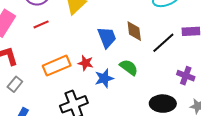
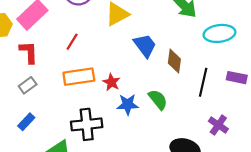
red line: (41, 24) -> (72, 42), moved, turned -49
blue trapezoid: (107, 37) -> (145, 45), moved, turned -30
black line: (163, 43) -> (203, 82), turned -50

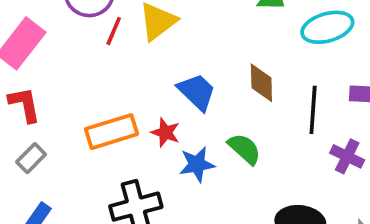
red line: (72, 42) -> (114, 31), moved
blue trapezoid: (145, 45) -> (197, 92), moved
purple cross: (218, 125) -> (347, 156), moved

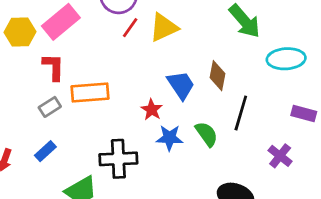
brown diamond: (261, 83) -> (217, 76), moved
black line: (313, 110) -> (241, 113), moved
orange rectangle: (111, 132) -> (90, 93), moved

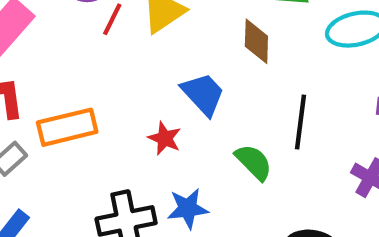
brown diamond: (217, 76) -> (256, 41), moved
blue star: (169, 138) -> (188, 208), moved

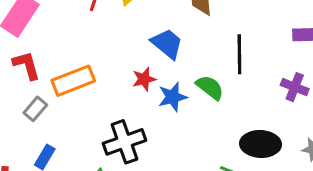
red star: (165, 138) -> (144, 79), turned -30
blue star: (188, 208) -> (173, 97), moved

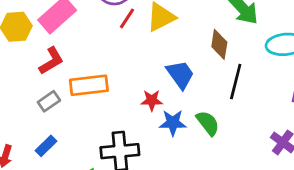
black line: (239, 54) -> (236, 82), moved
red L-shape: (27, 65) -> (51, 61), turned 60

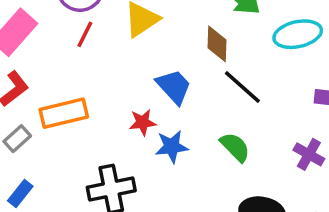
red line: (127, 18) -> (85, 34), moved
black line: (236, 82) -> (242, 87), turned -56
green semicircle: (208, 123) -> (235, 147), moved

